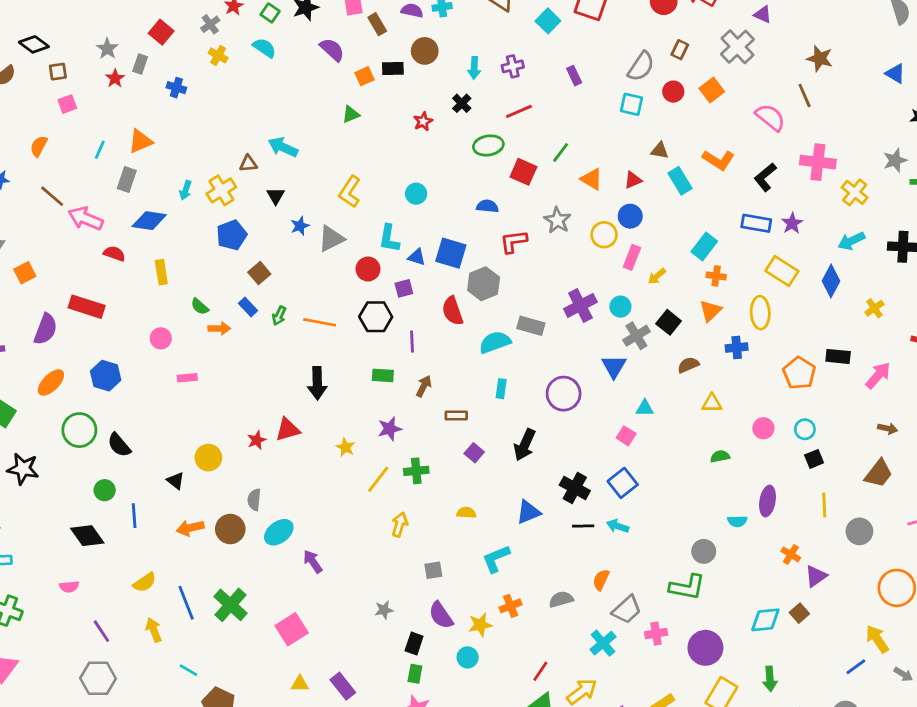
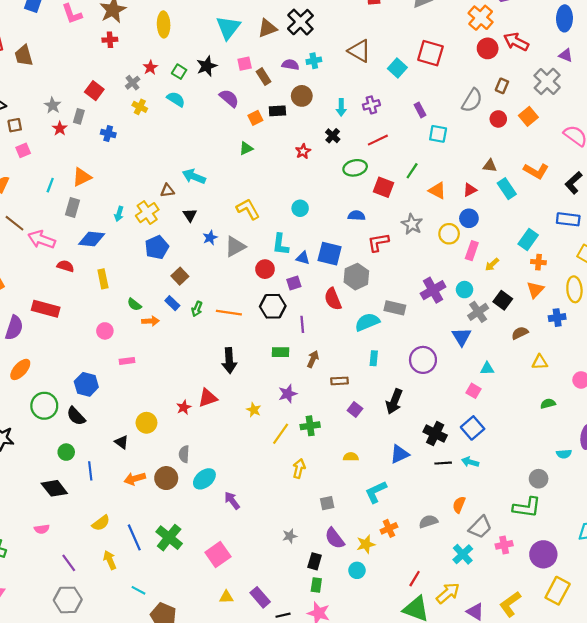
cyan square: (631, 104) -> (438, 134), moved
yellow L-shape: (350, 192) -> (248, 209), turned 120
blue hexagon: (106, 376) -> (86, 384), moved

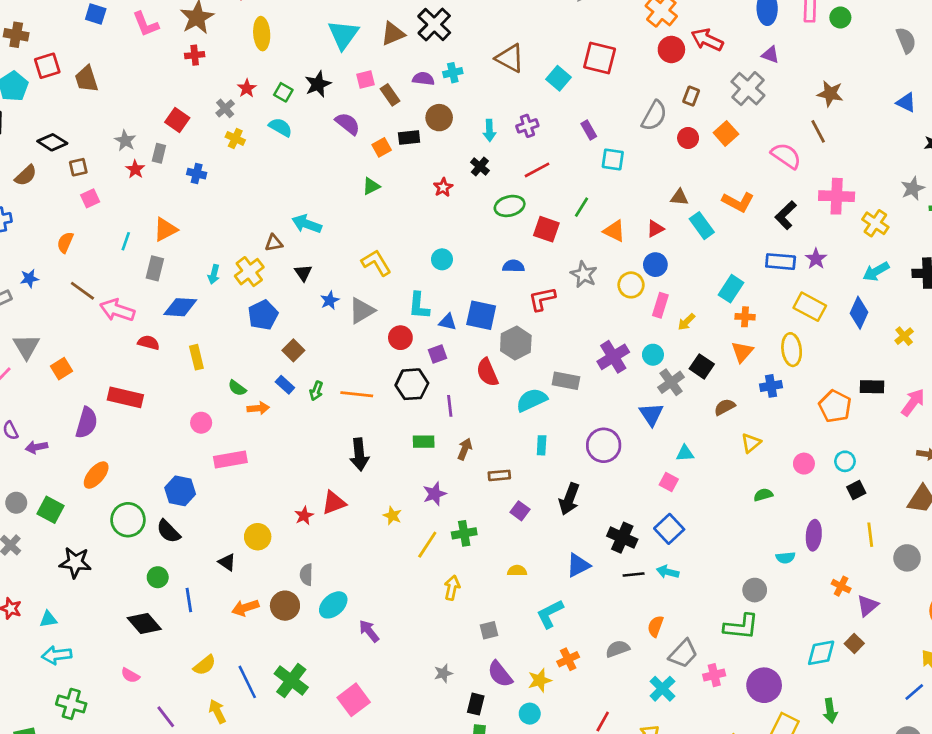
pink rectangle: (127, 361) -> (230, 460), size x1.6
yellow triangle: (540, 362) -> (751, 443), turned -35
pink semicircle: (42, 529) -> (130, 675), turned 40

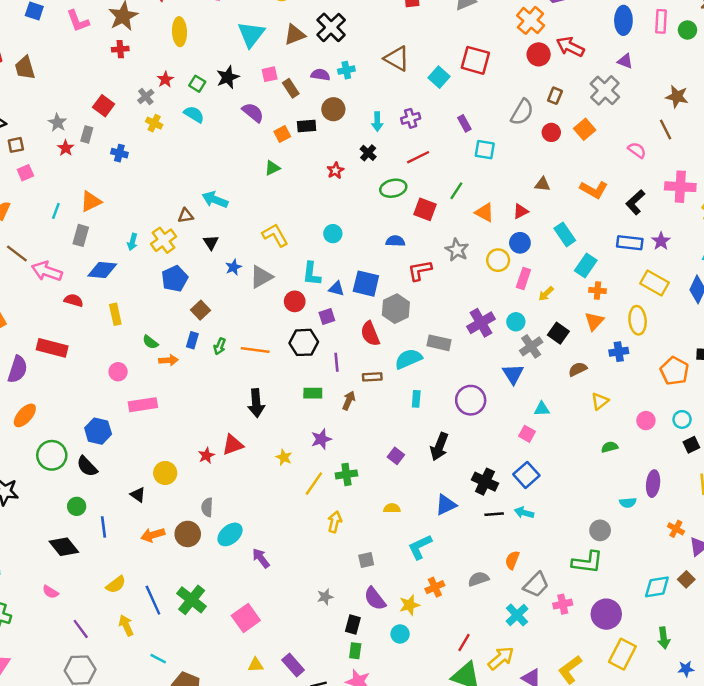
pink semicircle: (786, 156) -> (637, 150), size x0.7
cyan rectangle: (702, 226) -> (565, 234), moved
blue rectangle: (285, 385) -> (192, 340), turned 63
brown rectangle: (499, 475) -> (372, 377), moved

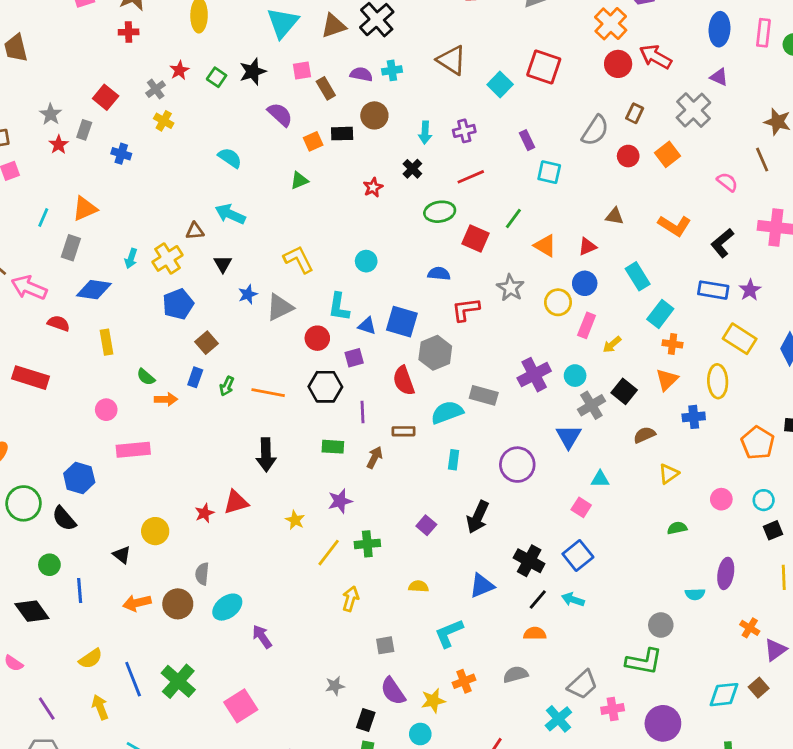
cyan semicircle: (194, 114) -> (230, 158), moved
black line: (494, 514) -> (538, 599), turned -48
orange semicircle: (512, 560) -> (535, 633), moved, turned 66

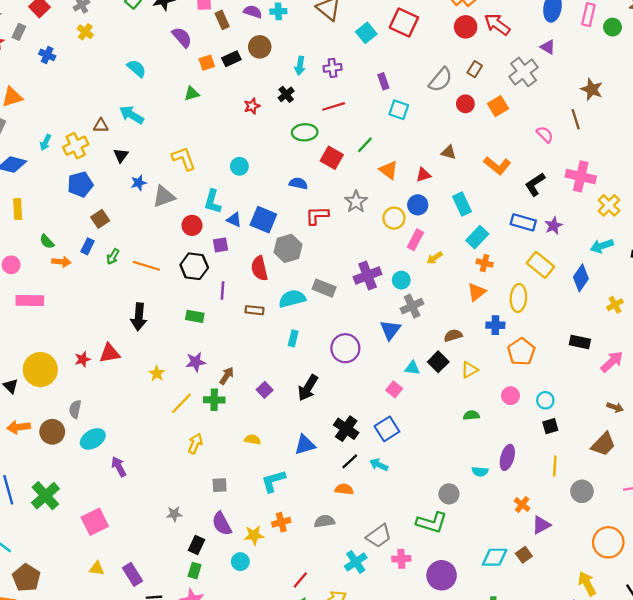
black rectangle: (342, 134) -> (231, 59), turned -30
black square: (624, 391) -> (438, 362), moved
orange pentagon: (758, 443) -> (521, 352), moved
brown arrow: (375, 457) -> (227, 376), moved
yellow circle: (155, 531) -> (40, 370), size x1.5

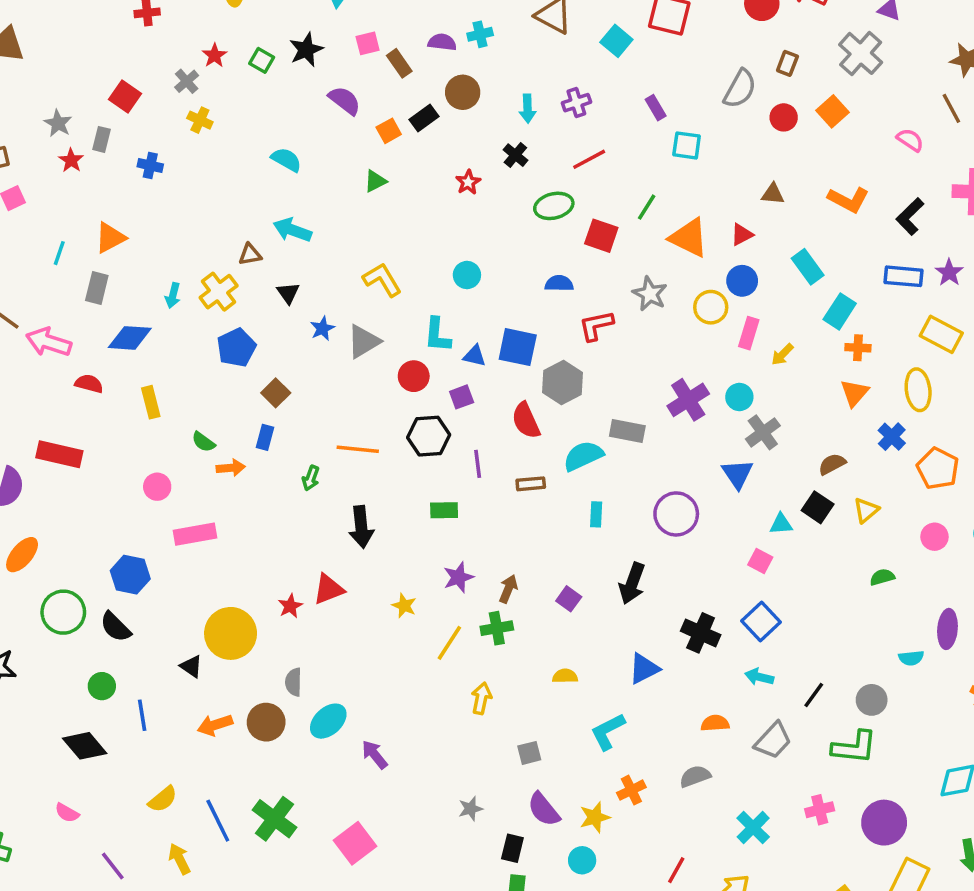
orange triangle: (389, 170) -> (689, 238), size x1.4
green arrow: (113, 257) -> (311, 478), moved
blue cross: (495, 325) -> (892, 437), turned -36
black line: (350, 461) -> (814, 695), moved
gray trapezoid: (379, 536) -> (773, 741), moved

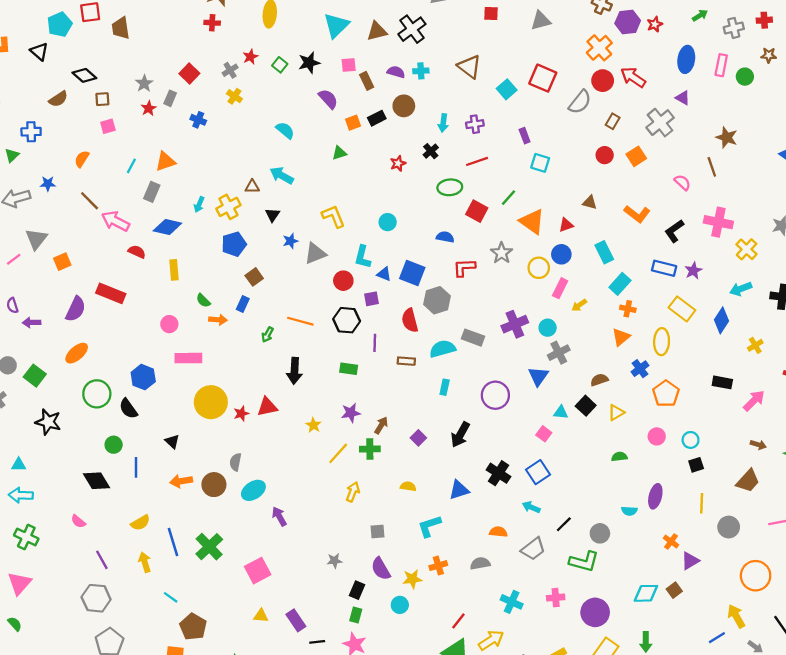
gray semicircle: (740, 89) -> (580, 102), moved
yellow circle: (231, 633) -> (211, 402), moved
cyan cross: (753, 828) -> (512, 602), turned -30

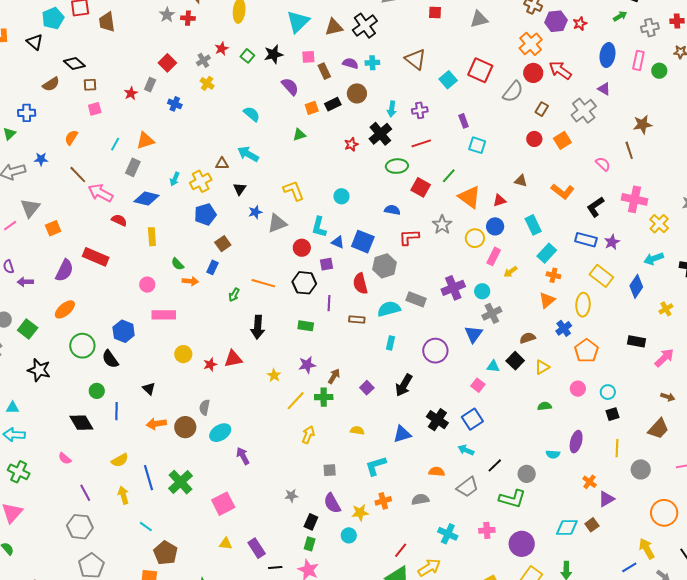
gray star: (144, 84) -> (167, 15), moved
brown star: (727, 137) -> (643, 124), turned -30
black cross: (431, 151) -> (380, 134), size x1.6
yellow circle: (211, 402) -> (183, 354), size x0.6

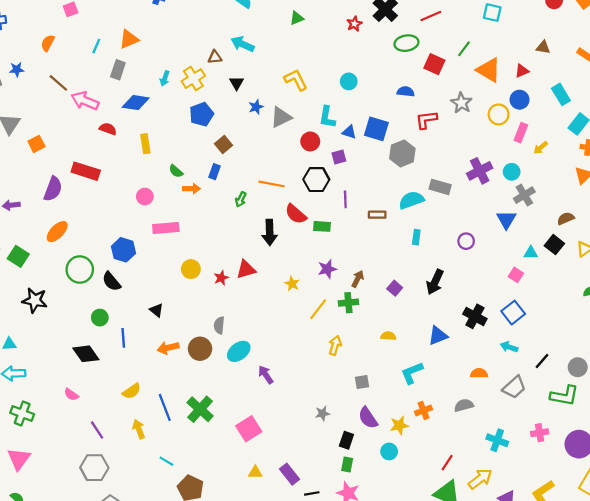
red semicircle: (360, 284) -> (296, 214), moved, turned -30
purple circle: (435, 351) -> (466, 241), size x0.6

